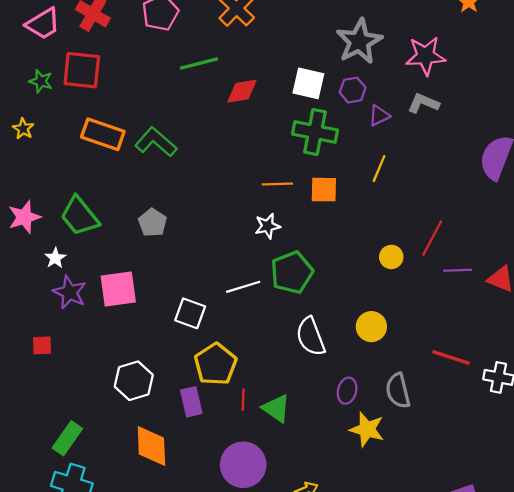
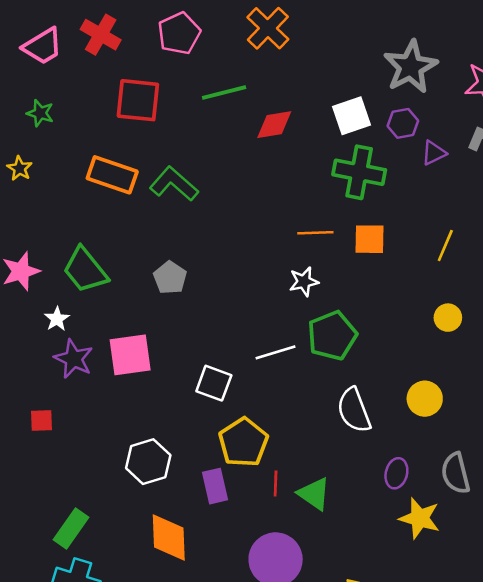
red square: (82, 70) -> (138, 100), moved
white square: (308, 83) -> (351, 116), turned -32
yellow line: (379, 169) -> (445, 246), moved

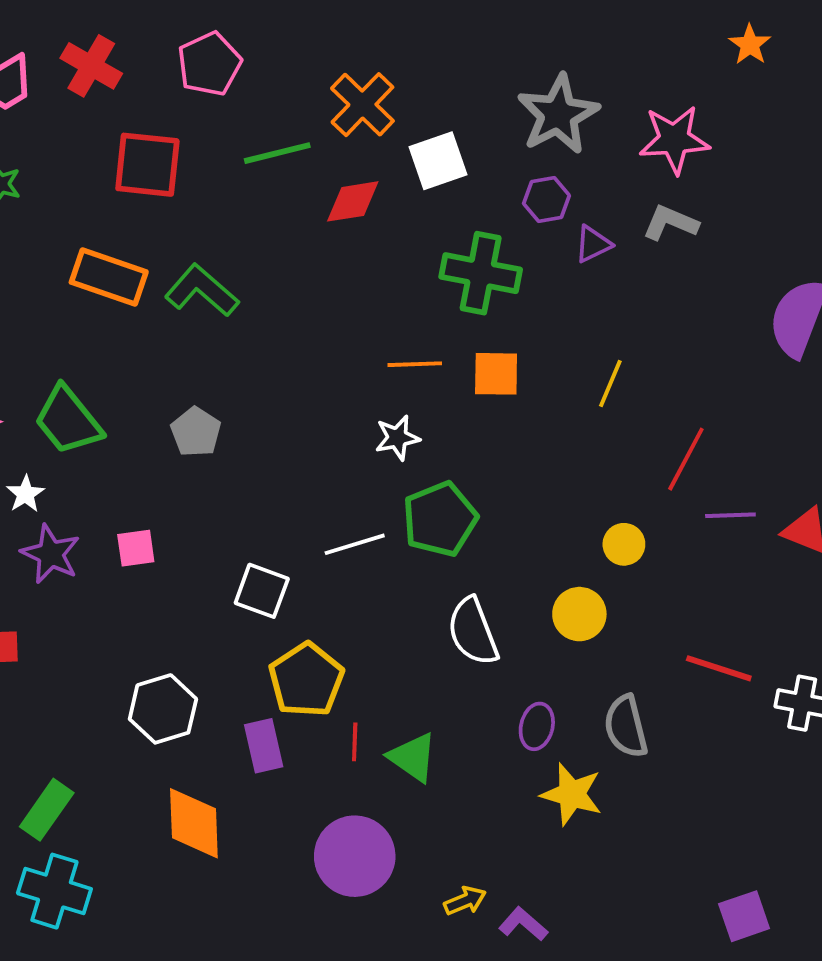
orange cross: (268, 28) -> (362, 105), moved
white square: (351, 116) -> (438, 161), moved
yellow circle: (448, 318) -> (624, 544), moved
pink square: (130, 355) -> (136, 548), size x0.6

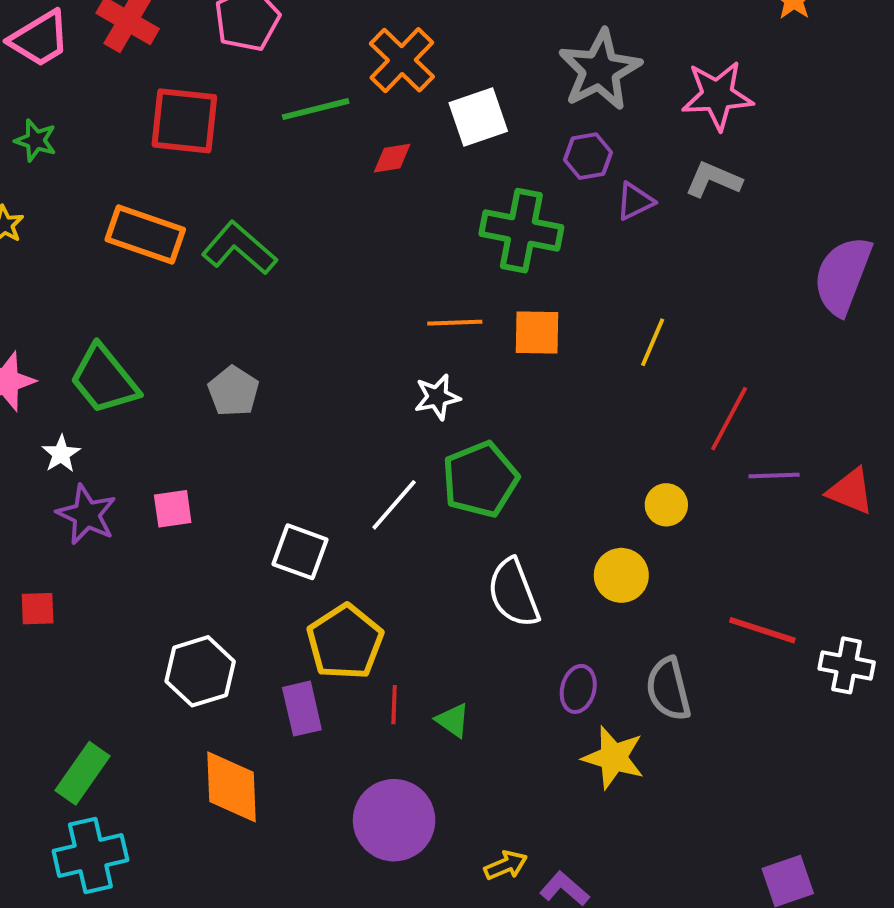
red diamond: (353, 201) -> (392, 158), size x0.7
white line: (355, 544) -> (394, 505), turned -32
green triangle: (413, 757) -> (453, 720), size x0.7
cyan cross: (54, 891) -> (90, 855), turned -30

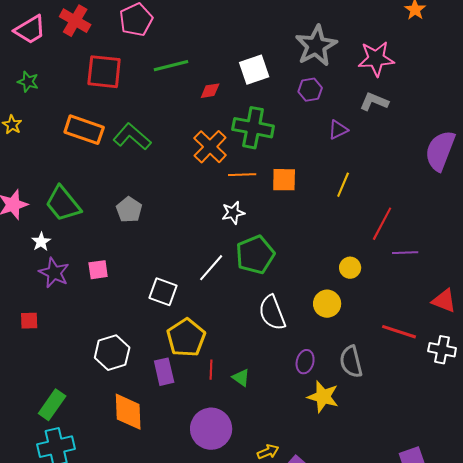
orange cross: (402, 60) -> (210, 147), moved
purple triangle: (635, 201) -> (338, 130), moved
green cross: (521, 231) -> (253, 128), moved
red triangle: (850, 491) -> (444, 301), moved

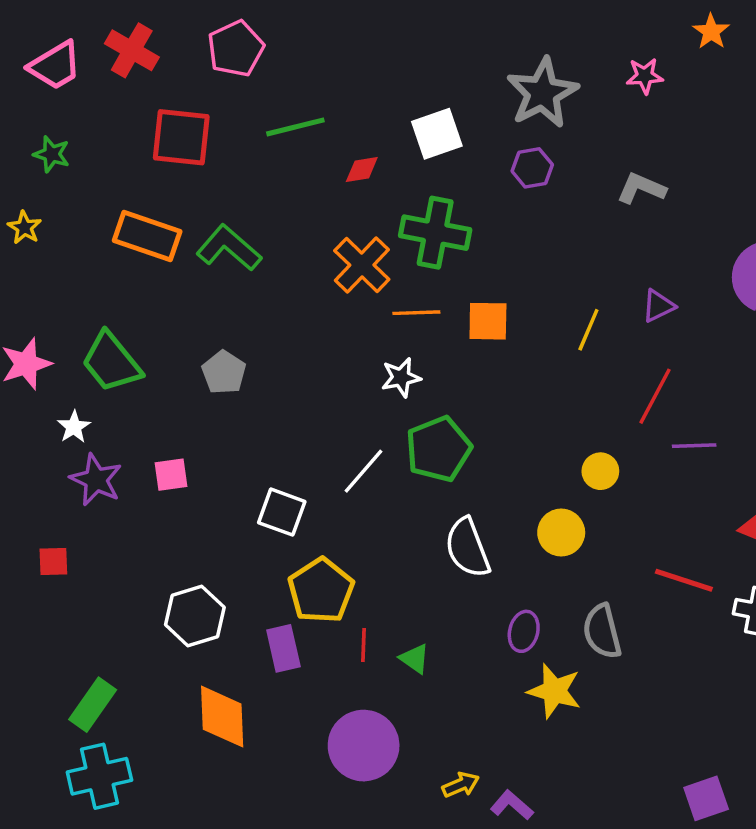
pink star: (376, 59) -> (645, 76), moved, size x0.6
purple triangle: (338, 130) -> (658, 306), moved

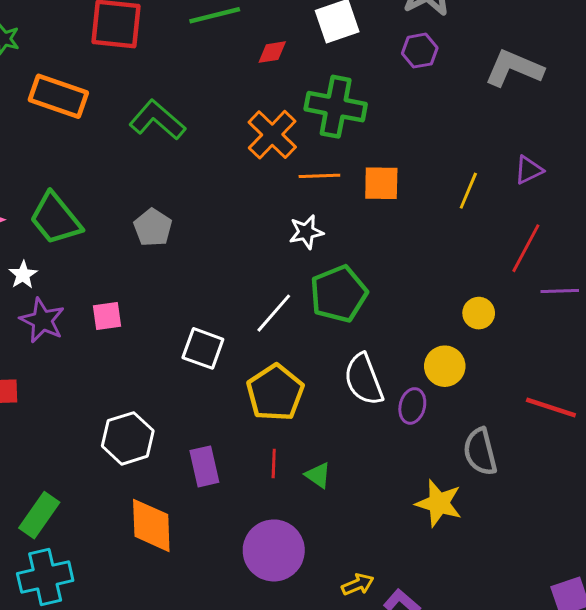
gray L-shape: (641, 188) -> (514, 68), size x1.4
orange rectangle: (147, 236) -> (58, 96), moved
yellow pentagon: (321, 590) -> (275, 393), moved
purple ellipse: (524, 631) -> (412, 406), moved

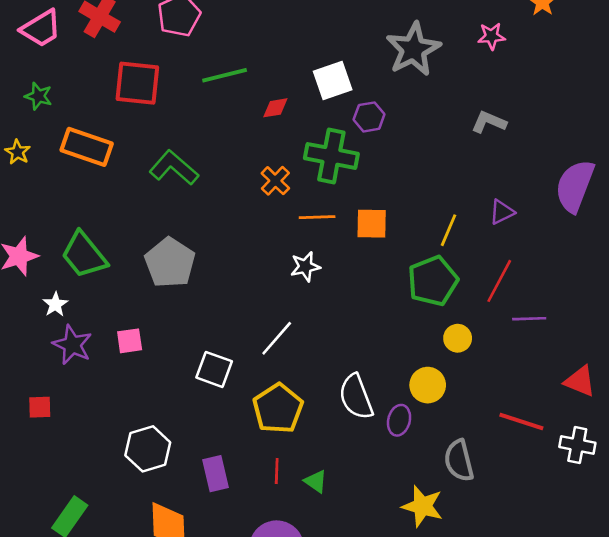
purple hexagon: (420, 51) -> (369, 117), moved
gray L-shape: (514, 68) -> (489, 122), size x0.7
orange cross: (272, 135) -> (275, 181), size x0.7
gray pentagon: (153, 228) -> (170, 263), size x1.5
green pentagon: (339, 294) -> (433, 281), moved

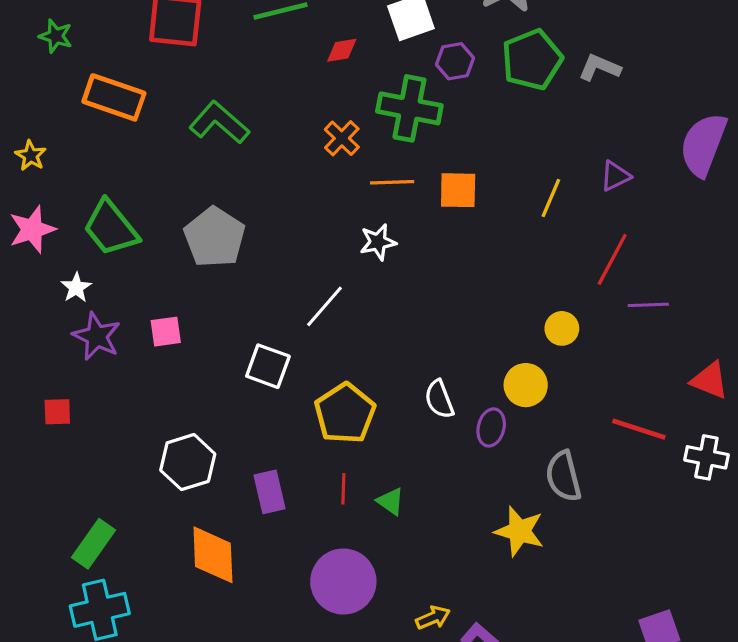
yellow star: (18, 152) -> (31, 156), moved
green pentagon: (433, 281) -> (532, 60), moved
white line: (277, 338) -> (325, 306), moved
white semicircle: (356, 397) -> (439, 399), size x0.7

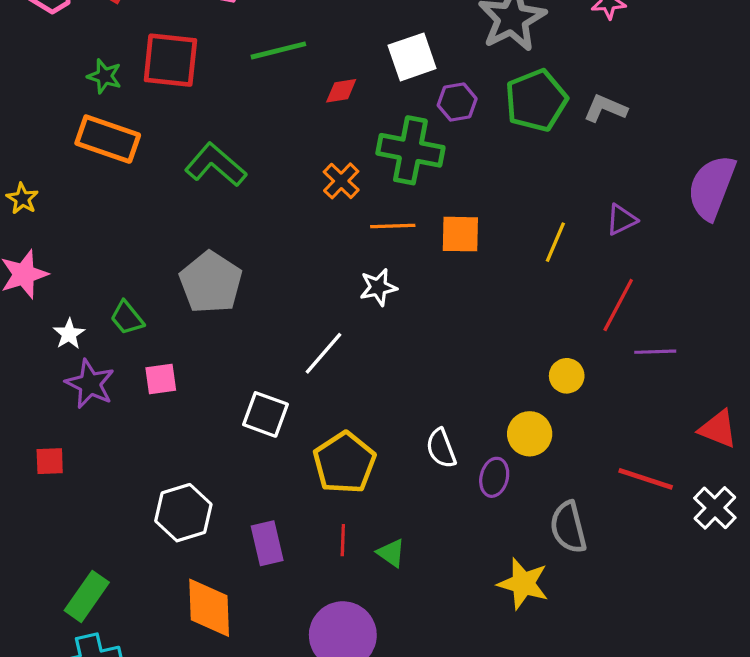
green star: (56, 36) -> (104, 76), moved
green trapezoid: (111, 228) -> (127, 318), moved, size x0.6
white cross: (706, 457) -> (715, 508), turned 33

